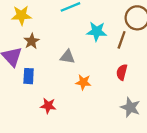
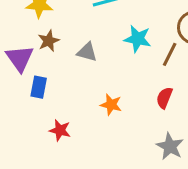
gray triangle: (67, 57) -> (87, 52), moved

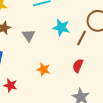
gray triangle: (87, 52) -> (29, 35), turned 40

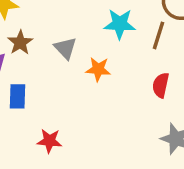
orange star: (43, 69) -> (98, 69), moved

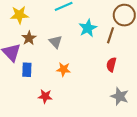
cyan star: (120, 24) -> (88, 28), turned -30
orange star: (98, 69) -> (64, 69), moved

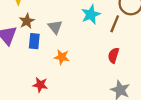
blue rectangle: (27, 70) -> (34, 41), moved

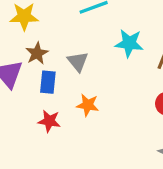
cyan star: (91, 14) -> (129, 43), turned 30
red star: (40, 85) -> (49, 121), moved

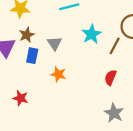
cyan star: (129, 43) -> (92, 34), turned 30
red star: (49, 121) -> (20, 98), moved

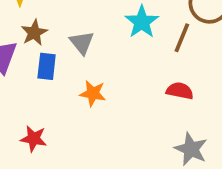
red semicircle: (110, 77) -> (180, 91), turned 84

